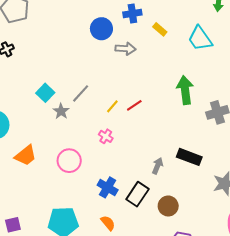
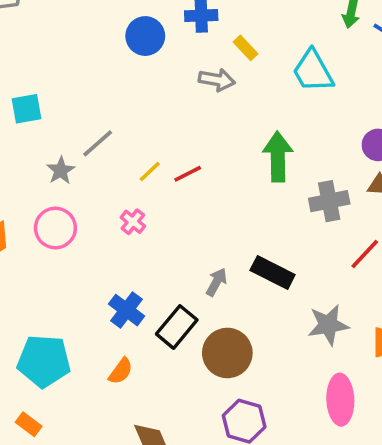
gray arrow: (126, 49) -> (217, 80), moved
cyan square: (45, 93) -> (26, 109), moved, turned 30
pink circle: (69, 161) -> (55, 228), moved
brown circle: (168, 206) -> (227, 353), size x1.4
orange semicircle: (108, 223) -> (121, 371), turned 70

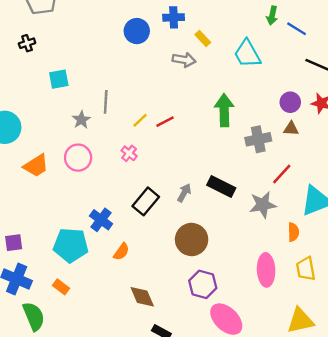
gray line: (98, 143) -> (106, 102), turned -45
blue cross: (126, 310) -> (101, 220), moved
gray star: (328, 325) -> (263, 205), moved
black rectangle: (177, 327) -> (146, 201), moved

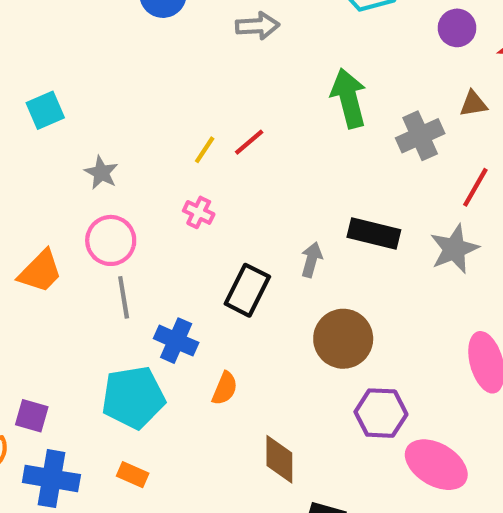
gray line: (106, 102) -> (124, 297), moved
purple circle: (290, 102) -> (457, 28), moved
purple square: (14, 243) -> (32, 416), turned 36
brown diamond: (142, 297) -> (279, 459), turned 36

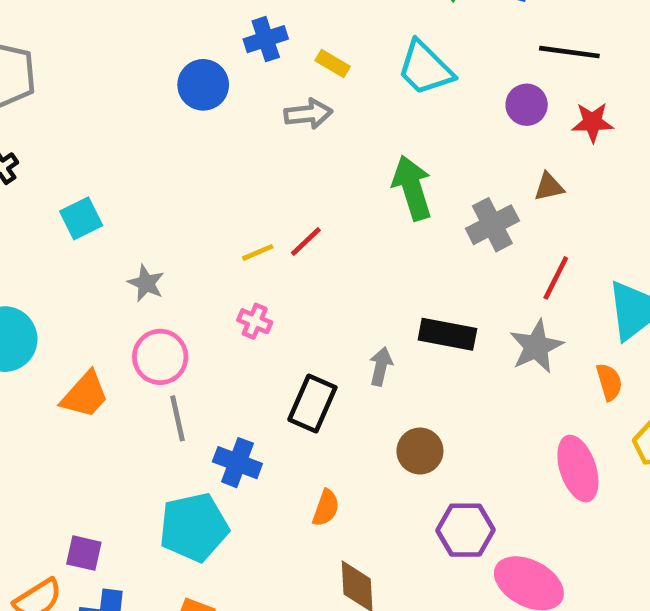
yellow line: (205, 150) -> (258, 252), turned 36
brown circle: (343, 339) -> (420, 451), size x0.7
orange semicircle: (225, 388) -> (326, 508), moved

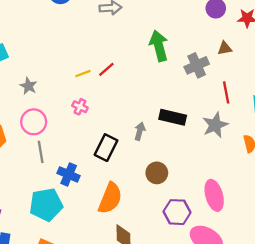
red line: (556, 278) -> (226, 92), turned -40
pink ellipse: (578, 469) -> (214, 195), moved
orange semicircle: (326, 508) -> (110, 198), size x1.8

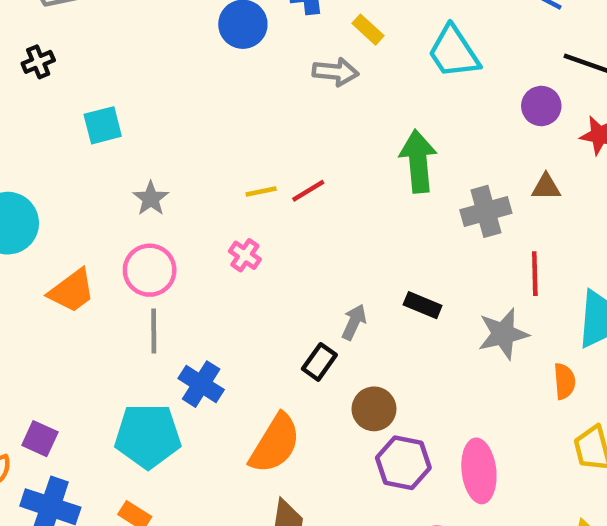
black rectangle: (173, 117) -> (423, 305), size x0.7
black rectangle: (106, 148) -> (319, 362), moved, size x0.7
purple hexagon: (177, 212) -> (403, 463), moved

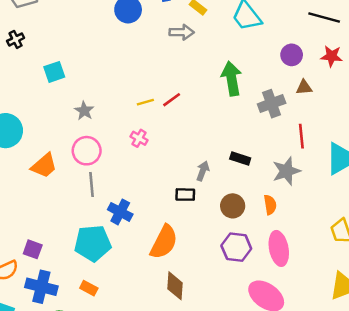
purple circle: (541, 106) -> (292, 55), moved
black rectangle: (319, 362) -> (185, 195), turned 60
orange semicircle: (564, 381) -> (270, 205), moved
brown circle: (374, 409) -> (233, 206), moved

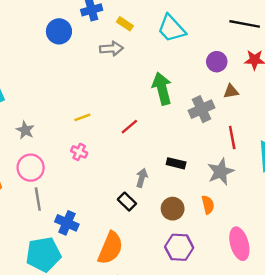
red line: (172, 100) -> (129, 127), moved
black rectangle: (185, 195) -> (127, 202), turned 48
pink ellipse: (279, 248) -> (239, 244), moved

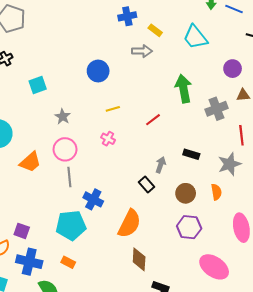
blue circle: (59, 31) -> (98, 71), moved

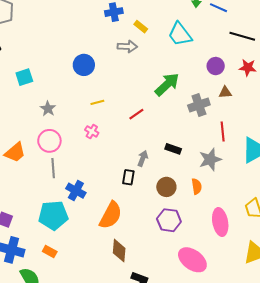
green arrow: (183, 89) -> (167, 84), turned 56
black rectangle: (146, 184) -> (128, 177), turned 49

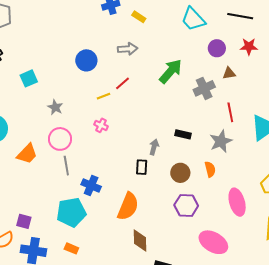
cyan trapezoid: (180, 34) -> (193, 19), moved
gray arrow: (127, 47) -> (128, 49), moved
red line: (136, 114) -> (122, 83), moved

